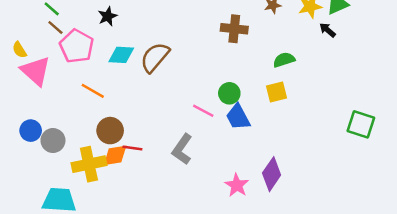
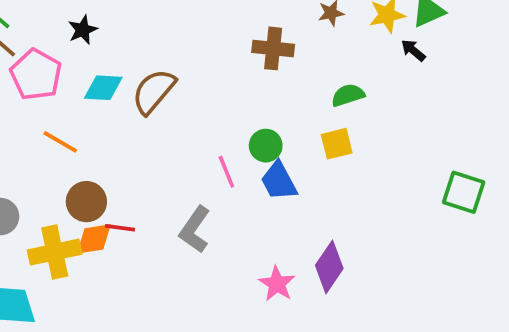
pink line: (203, 111) -> (226, 172), turned 40

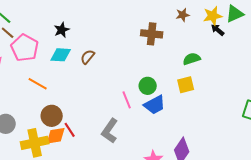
black star: (83, 30) -> (62, 30), moved
black arrow: (413, 50) -> (218, 30), moved
brown semicircle: (154, 91) -> (88, 57), size x0.6
blue trapezoid: (279, 181) -> (155, 105), turned -90
red line: (120, 228) -> (70, 130), turned 49

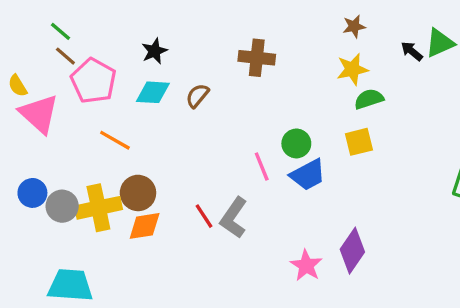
green triangle: (235, 14) -> (440, 43), moved
yellow star: (213, 16) -> (352, 69), moved
brown cross: (152, 34) -> (257, 58), moved
red line: (70, 130) -> (204, 216), moved
yellow cross: (35, 143) -> (98, 208), moved

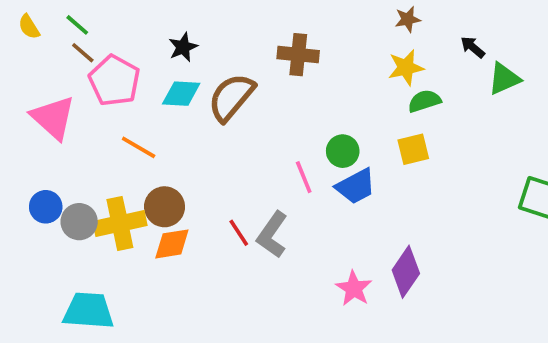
green triangle: (440, 43) -> (504, 79), moved
yellow semicircle: (18, 86) -> (29, 27), moved
brown semicircle: (197, 96) -> (231, 97), size x1.8

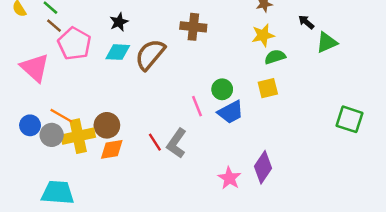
orange line: (139, 147) -> (61, 116), moved

